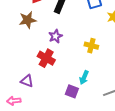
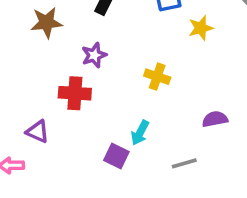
red cross: (46, 58) -> (75, 93), turned -30

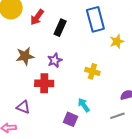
brown star: (46, 22) -> (25, 56), moved
cyan arrow: (140, 133) -> (84, 105), turned 120
gray line: (184, 163) -> (117, 116), moved

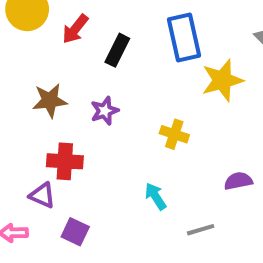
yellow star: (117, 41) -> (222, 80), size x1.5
red cross: (44, 83) -> (65, 161), moved
gray line: (117, 116) -> (201, 230), moved
purple square: (71, 119) -> (75, 232), moved

